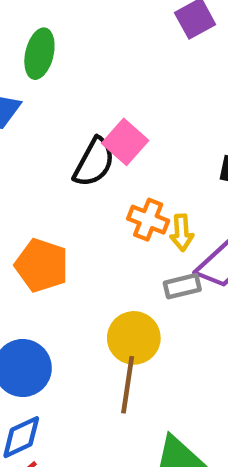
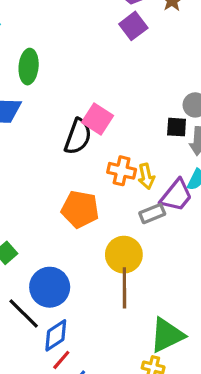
orange pentagon: (42, 265) -> (80, 209), moved

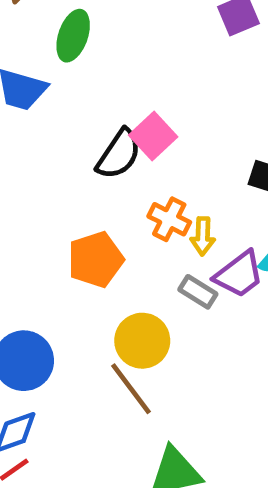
orange pentagon: (80, 209) -> (96, 260), turned 30
gray rectangle: (152, 214) -> (198, 292), turned 40
brown line: (124, 288) -> (131, 389), turned -51

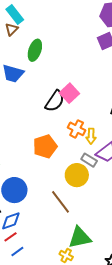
yellow circle: (142, 341) -> (77, 175), moved

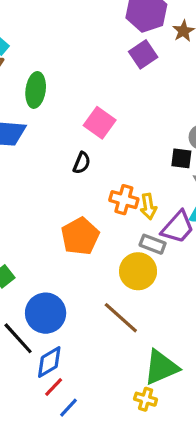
pink square: (69, 93) -> (100, 123), moved
black semicircle: (55, 101) -> (82, 163), size x0.6

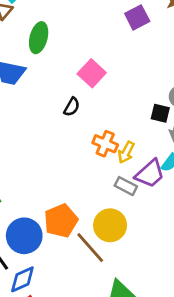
yellow arrow: (148, 207) -> (126, 152), turned 30
orange pentagon: (80, 236) -> (61, 221), moved
yellow circle: (138, 271) -> (110, 225), moved

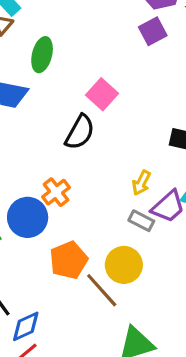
black semicircle: (72, 107) -> (80, 132), size x1.6
orange cross: (105, 144) -> (56, 192), moved, turned 30
blue circle: (24, 236) -> (28, 217), moved

